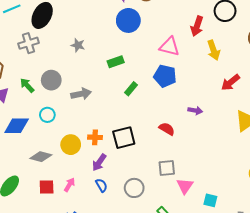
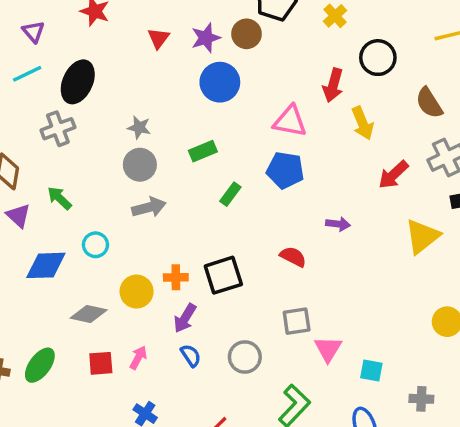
gray circle: (51, 80) -> (140, 165), moved

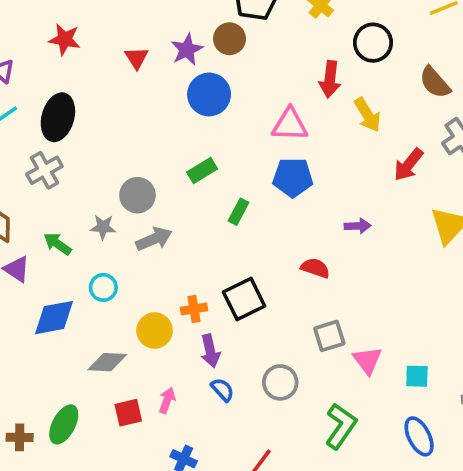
gray star: (139, 127) -> (103, 227), moved
purple arrow: (185, 318) -> (210, 351), turned -36

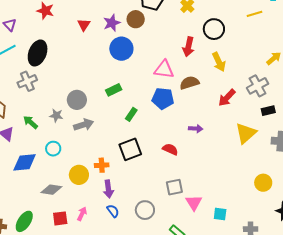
brown semicircle: (435, 82) -> (189, 83), moved, turned 108
yellow arrow: (367, 115) -> (219, 62), moved
black square: (244, 299) -> (130, 149), moved

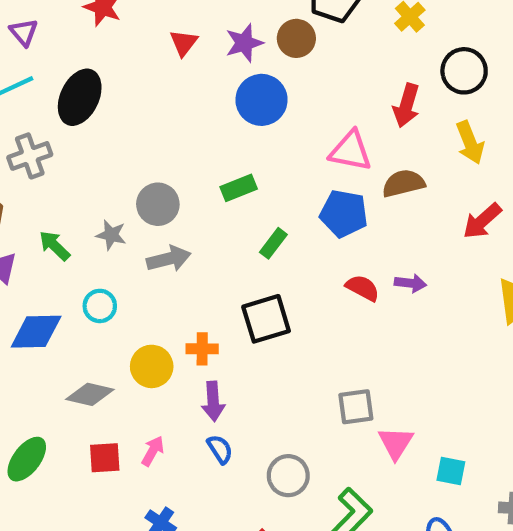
gray cross: (27, 81) -> (30, 156), moved
red semicircle: (170, 149) -> (363, 288), moved
gray circle: (145, 210) -> (288, 476), moved

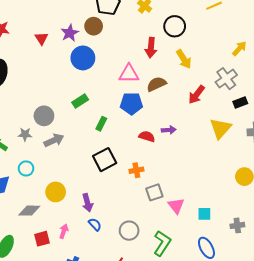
orange cross: (202, 349) -> (136, 170), moved

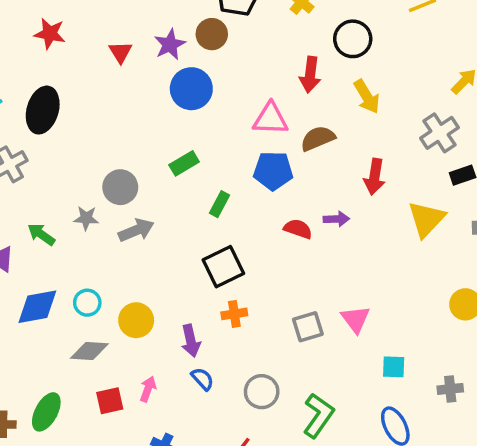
red arrow: (197, 95) -> (375, 177), moved, turned -30
cyan circle: (26, 168) -> (87, 303), moved
orange cross: (136, 170) -> (234, 314), moved
pink triangle: (176, 206) -> (356, 319), moved

